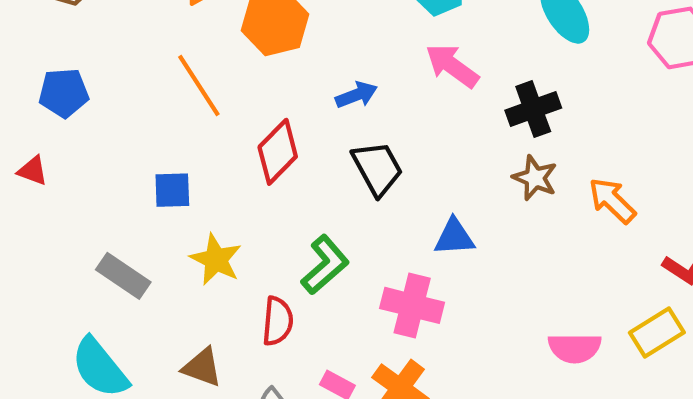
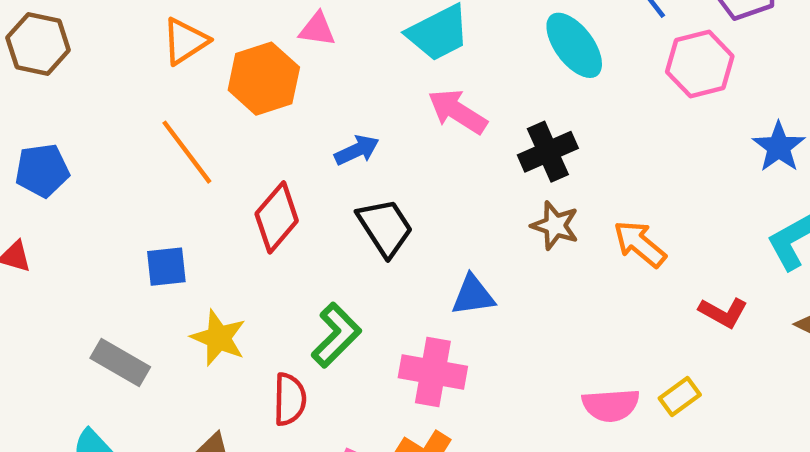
yellow rectangle: (657, 333) -> (680, 396), moved, size x0.7

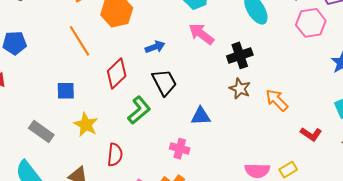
green L-shape: (336, 335) -> (139, 110), moved
pink cross: (433, 372) -> (180, 149), size x0.7

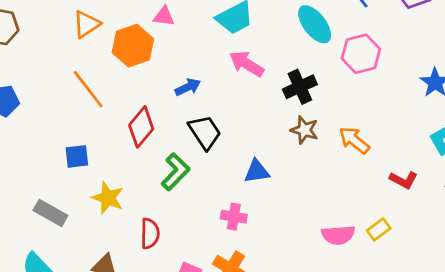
pink hexagon: (311, 23) -> (361, 54), moved

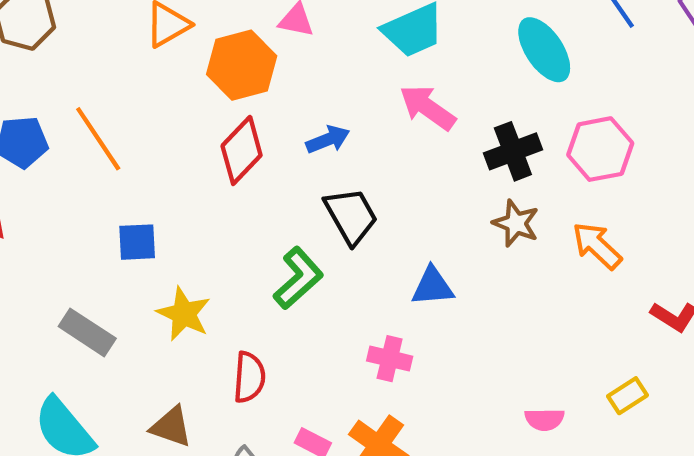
pink hexagon: (361, 54) -> (600, 149), moved
orange line: (88, 89) -> (98, 139), moved
red diamond: (141, 127) -> (242, 150), moved
pink semicircle: (338, 235) -> (545, 419), moved, size x0.7

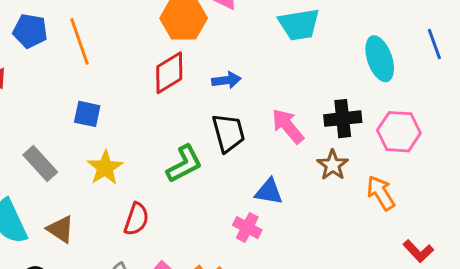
pink arrow: (428, 108) -> (288, 126), moved
pink cross: (390, 359) -> (247, 228), moved
brown triangle: (171, 427) -> (61, 229), moved

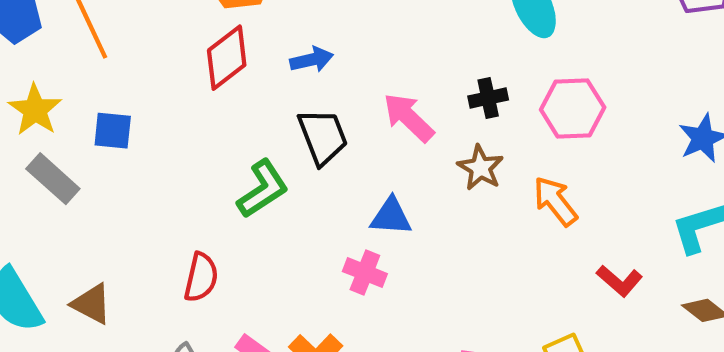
black cross: (343, 119) -> (488, 98), size x0.7
gray rectangle: (40, 163) -> (53, 179), moved
yellow star: (105, 168) -> (35, 110), moved

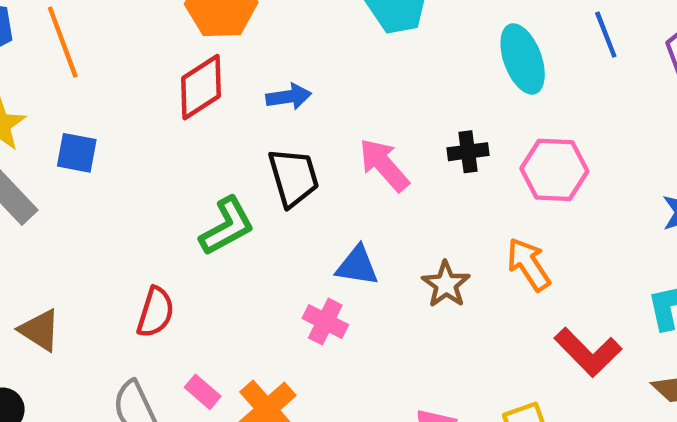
brown star: (480, 168) -> (446, 284), moved
red L-shape: (619, 281) -> (588, 352), size x1.4

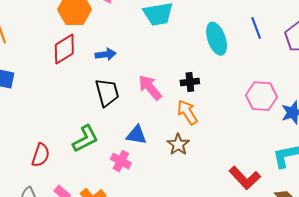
pink hexagon: (554, 170) -> (261, 96), moved
green L-shape: (227, 226) -> (85, 139), moved
orange arrow: (529, 264) -> (187, 112), moved

